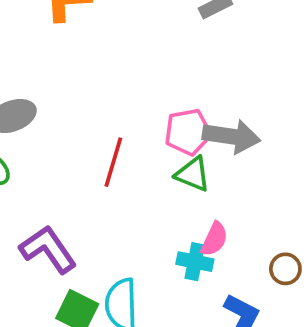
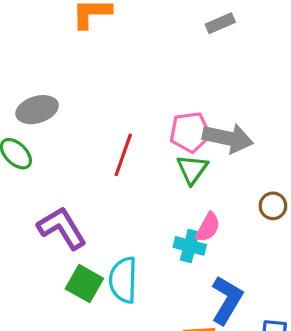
green triangle: (193, 174) -> (192, 169), turned 40
brown circle: (285, 269) -> (273, 206), moved

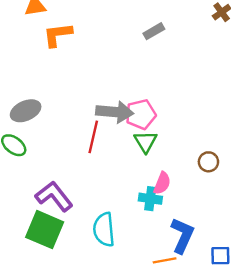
gray arrow: (228, 138) -> (115, 112), moved
green square: (84, 284) -> (45, 230), moved, size x1.4

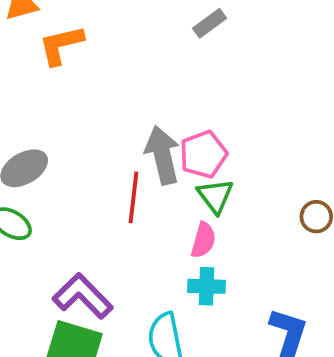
gray arrow: (115, 112) -> (162, 155), turned -102
pink semicircle: (162, 183) -> (203, 240), moved
cyan cross: (150, 199) -> (206, 286), moved

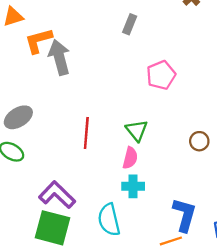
gray rectangle: (210, 23) -> (130, 24), turned -30
pink pentagon: (203, 154) -> (161, 75), moved
gray arrow: (162, 155) -> (59, 57), moved

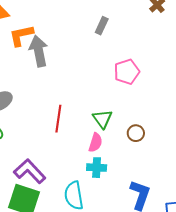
brown circle: (199, 141) -> (136, 133), moved

